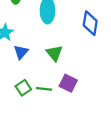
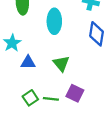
blue triangle: (21, 52) -> (28, 62), turned 49

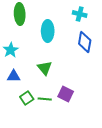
blue triangle: (28, 62) -> (14, 76), moved
green triangle: (61, 64) -> (45, 68), moved

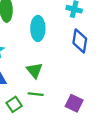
purple square: (66, 94) -> (74, 103), moved
green line: (45, 99) -> (36, 94), moved

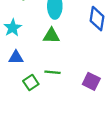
green triangle: (34, 70) -> (51, 36), moved, turned -48

